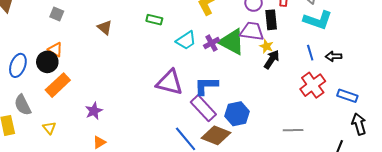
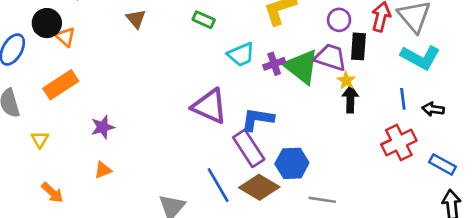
black arrow: (272, 59) -> (350, 99), turned -42
black circle: (47, 62) -> (47, 23), moved
gray line: (293, 130) -> (322, 200), moved

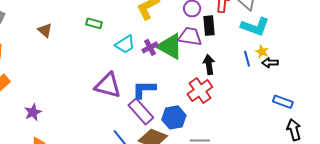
yellow star: (346, 80) -> (262, 52), moved
red cross: (399, 143) -> (200, 91), moved

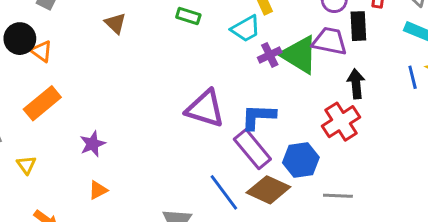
cyan trapezoid: (125, 44) -> (246, 29), moved

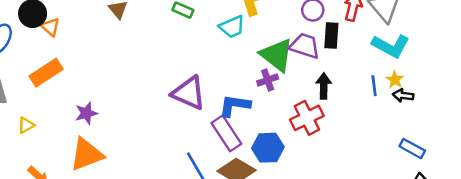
purple cross: (270, 55) -> (268, 80), moved
yellow triangle: (26, 165) -> (26, 125), turned 30
orange triangle: (98, 190) -> (87, 154), size x2.0

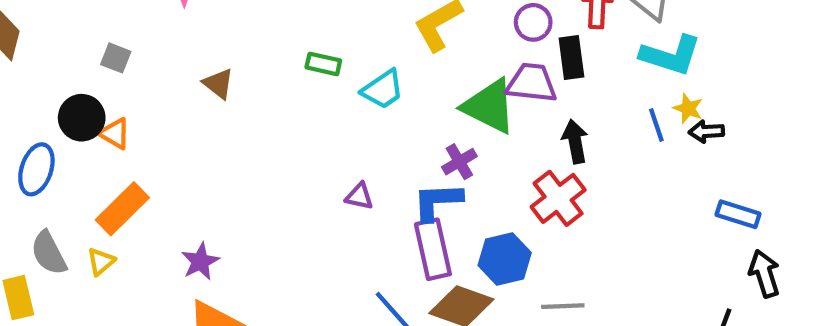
cyan trapezoid: (232, 27) -> (383, 89), moved
purple cross: (268, 80) -> (459, 162), moved
purple triangle: (189, 93) -> (359, 196), size x0.5
yellow triangle: (26, 125) -> (101, 262), moved
purple rectangle: (226, 133) -> (433, 249), turned 32

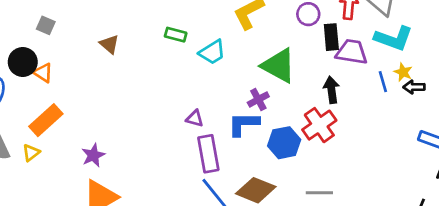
purple trapezoid: (531, 83) -> (352, 52), moved
purple rectangle: (433, 249) -> (208, 154), moved
blue hexagon: (505, 259) -> (284, 143), moved

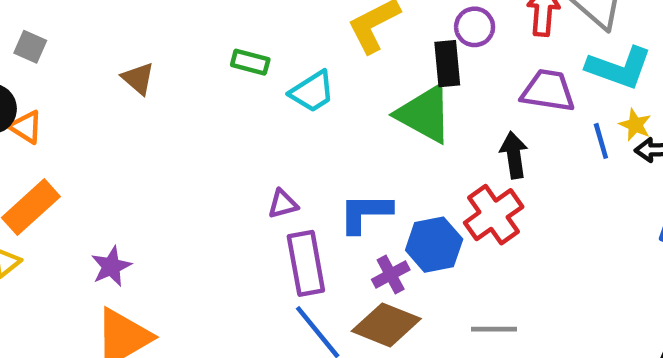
black rectangle: (331, 37) -> (447, 64), moved
purple cross: (258, 99) -> (391, 275), moved
purple triangle: (195, 119) -> (283, 204), turned -30

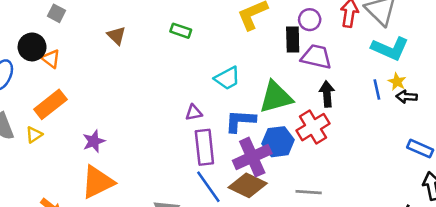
purple trapezoid: (548, 91) -> (316, 57), moved
cyan trapezoid: (312, 92) -> (227, 78), moved
green triangle: (424, 114) -> (276, 97), moved, turned -48
purple cross: (391, 275) -> (252, 157), size x1.8

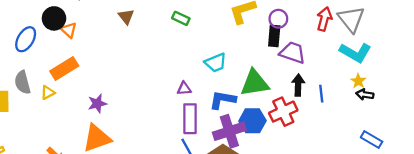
purple circle: (310, 20) -> (278, 19), moved
blue line: (377, 89) -> (321, 94), moved

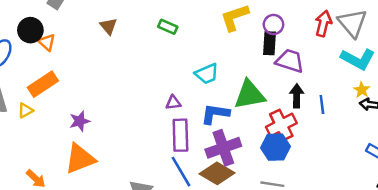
blue hexagon: (253, 121) -> (276, 147), moved

